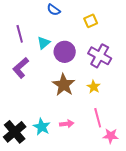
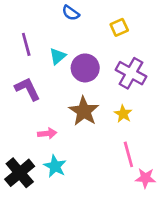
purple L-shape: (21, 68) -> (28, 89), turned 105
pink arrow: (67, 124) -> (47, 133), moved

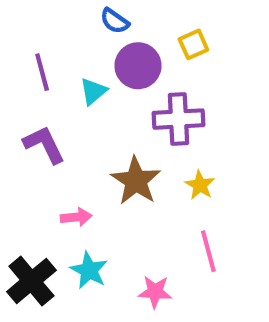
purple circle: (85, 68) -> (138, 66), moved
purple cross: (131, 73) -> (178, 119), moved, turned -32
pink star: (145, 178) -> (155, 292), moved

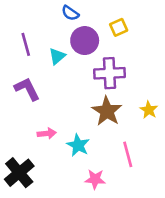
brown star: (136, 181) -> (107, 111), moved
yellow star: (200, 185) -> (149, 110), moved
cyan star: (89, 270) -> (78, 145), moved

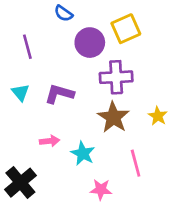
blue semicircle: (70, 13) -> (63, 13), moved
yellow square: (119, 27) -> (126, 29), size x1.5
cyan triangle: (57, 56) -> (20, 92), moved, turned -30
purple L-shape: (27, 89) -> (59, 94), moved, turned -48

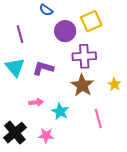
cyan triangle: (20, 92) -> (15, 67), size x1.5
pink star: (101, 189) -> (46, 136), moved

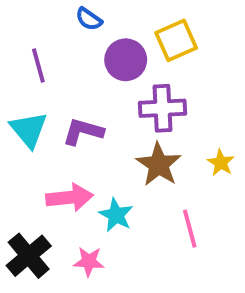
pink arrow: (36, 102) -> (69, 198), size x1.6

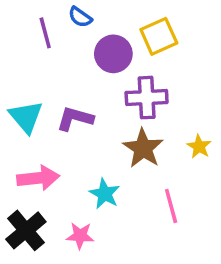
purple line: (38, 66) -> (45, 33), moved
pink arrow: (69, 198) -> (38, 178), moved

